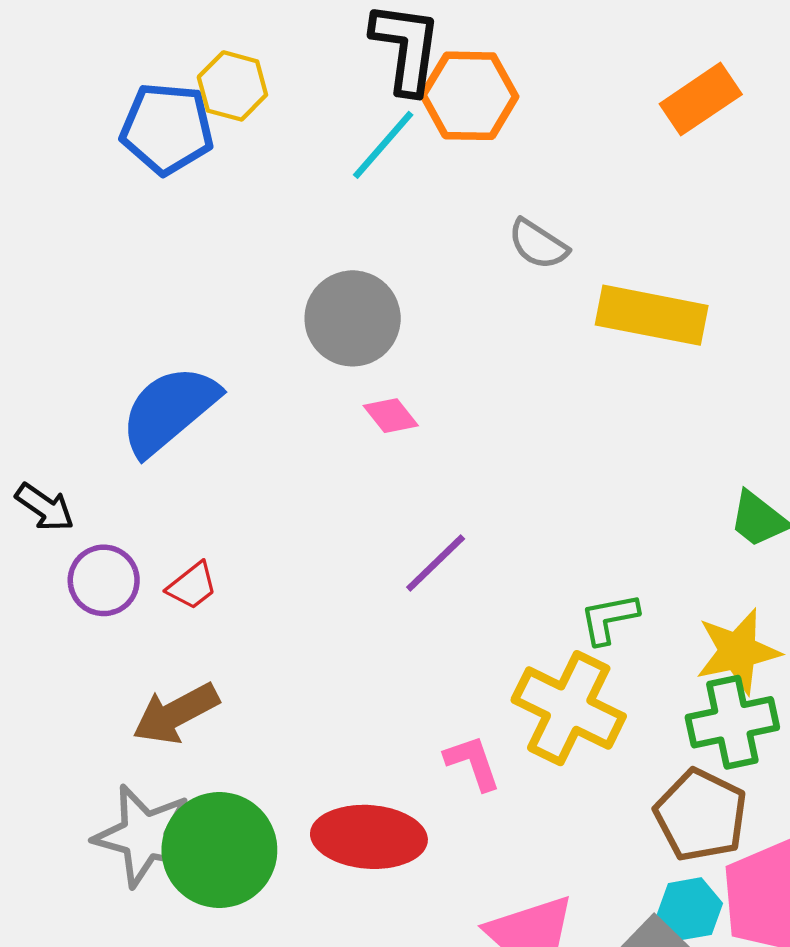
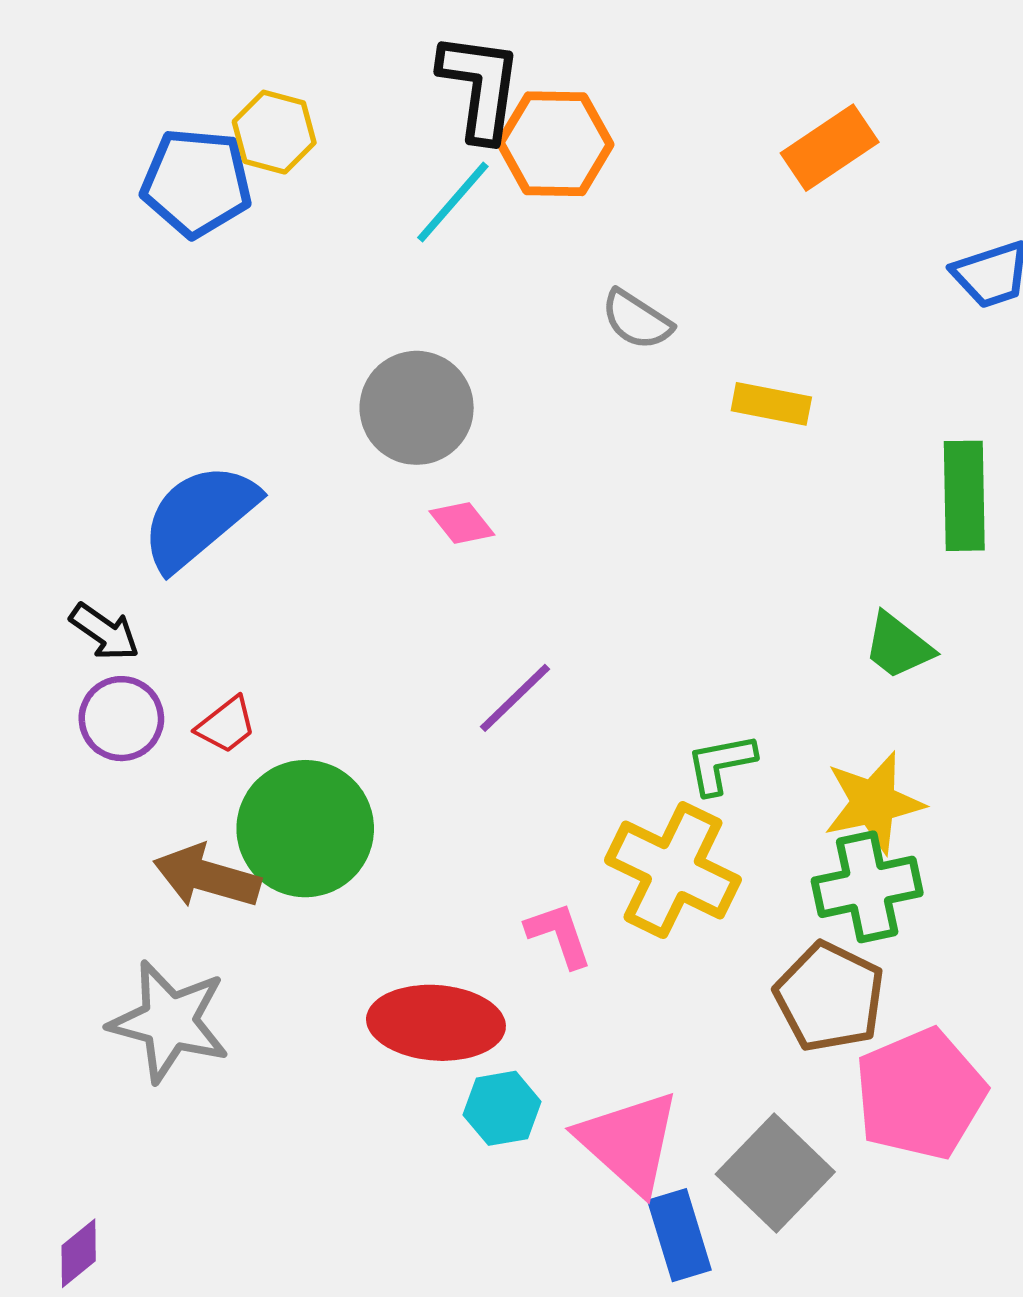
yellow rectangle: (652, 315) -> (771, 404), size x0.6
black arrow: (45, 507) -> (105, 632), moved
brown arrow: (176, 714) -> (207, 877), turned 44
green circle: (219, 850) -> (305, 829), moved
cyan hexagon: (690, 909) -> (502, 1108), moved

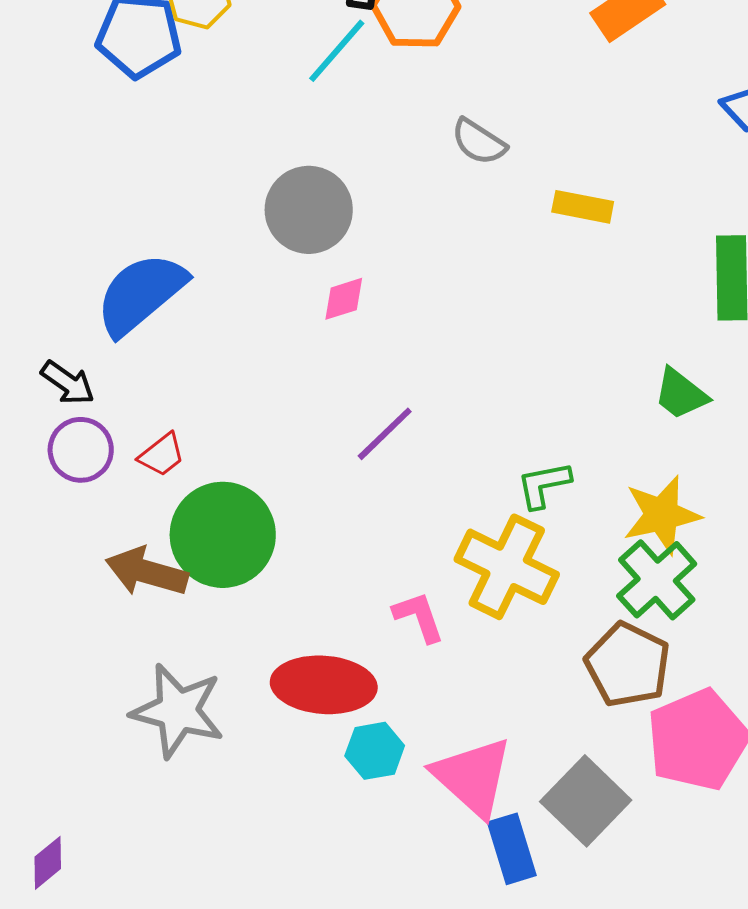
pink diamond: (462, 523) -> (344, 299), turned -69
green cross: (867, 887) -> (657, 580), turned -30
gray star: (169, 1022) -> (178, 711), moved

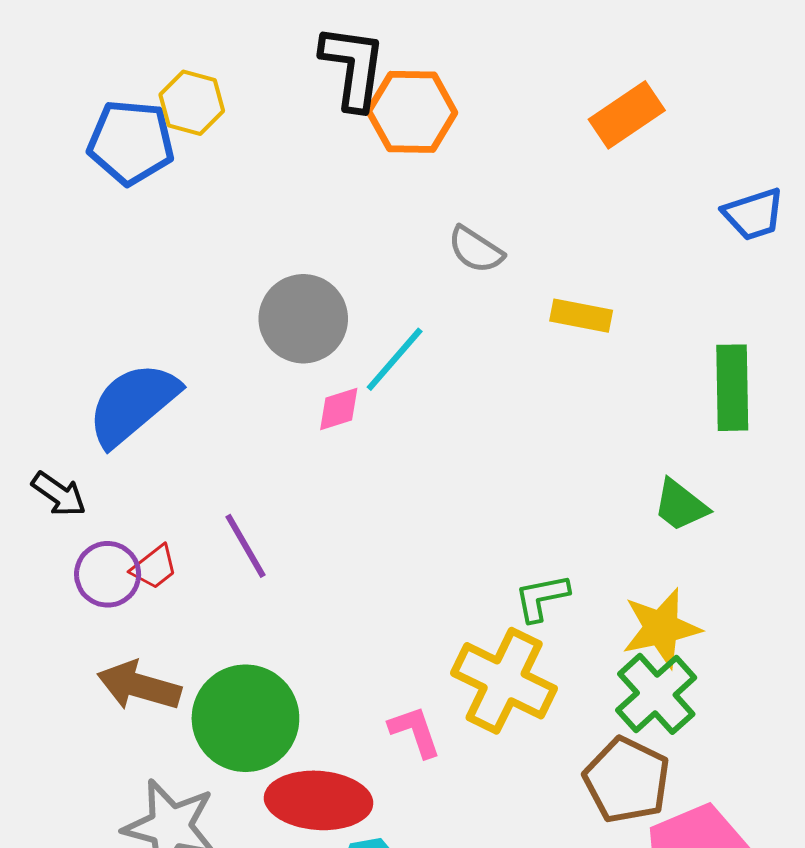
cyan line: (337, 51) -> (395, 359), moved
purple line: (385, 434) -> (245, 546), moved, turned -76
purple circle: (81, 450) -> (108, 574), moved
green circle: (223, 535) -> (245, 718), moved

